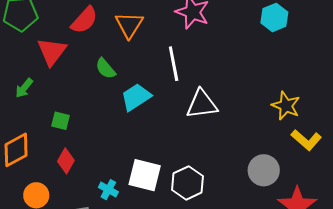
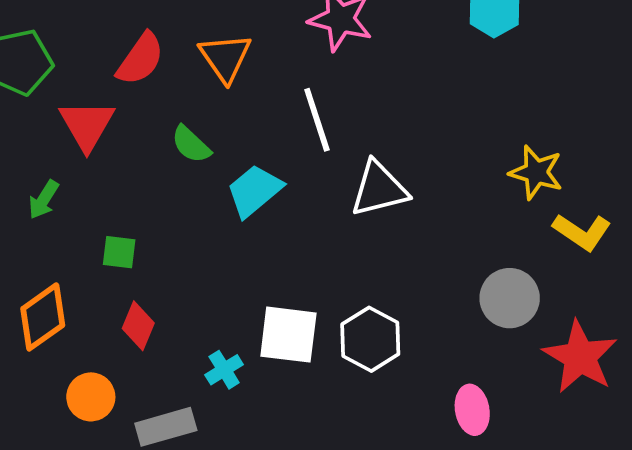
cyan cross: (108, 190) -> (224, 370), turned 36

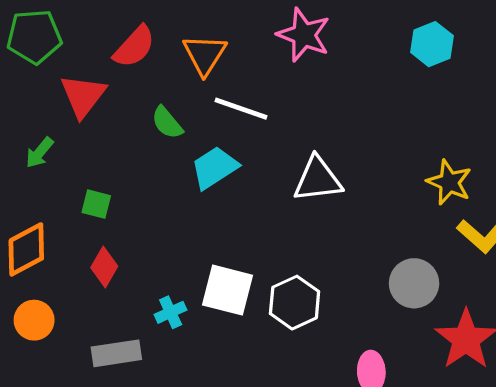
white line: (317, 120) -> (241, 109), moved, turned -60
orange circle: (91, 397) -> (34, 320), moved

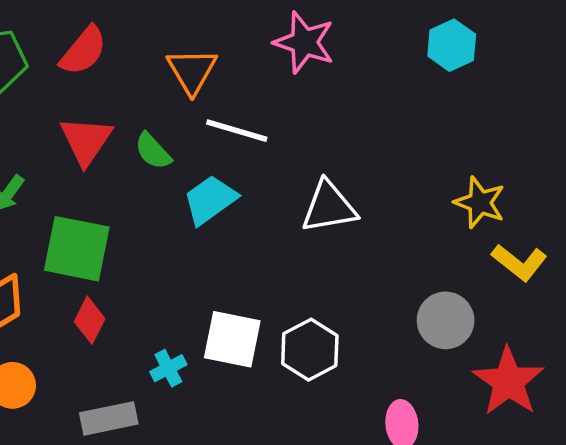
red semicircle: (134, 47) -> (83, 51), moved
red triangle: (83, 96) -> (86, 141), moved
green square: (96, 204) -> (77, 249), size x2.0

